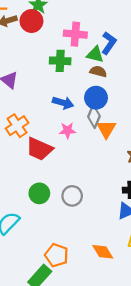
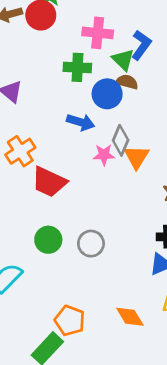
green triangle: (95, 54) -> (123, 60), turned 30
blue circle: (96, 98) -> (107, 94), moved
pink star: (67, 130) -> (104, 155), moved

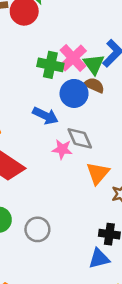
pink cross: (98, 33) -> (73, 58), moved, turned 32
gray diamond: (121, 140) -> (80, 138), turned -56
orange triangle: (137, 157) -> (98, 173), moved

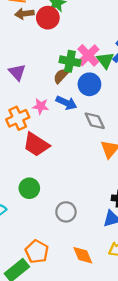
brown semicircle: (94, 85) -> (61, 76), moved, turned -70
pink star: (62, 149) -> (41, 106), moved
gray circle: (37, 229) -> (66, 212), moved

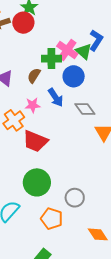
brown semicircle: (61, 76) -> (34, 76), moved
blue arrow: (66, 103) -> (56, 97), turned 42
green circle: (29, 188) -> (37, 182), size x1.4
orange pentagon: (37, 252) -> (52, 219), moved

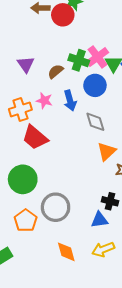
gray circle: (75, 198) -> (56, 207), size x1.4

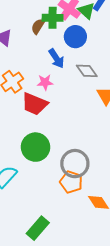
brown semicircle: (56, 71) -> (38, 26), moved
pink star: (44, 101) -> (45, 82), moved
orange pentagon: (26, 220) -> (71, 182), moved

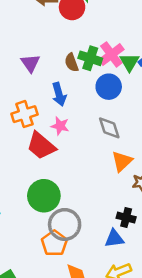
brown semicircle: (38, 26) -> (72, 63), turned -70
blue arrow: (56, 58) -> (59, 94), moved
green circle: (35, 147) -> (44, 196), moved

